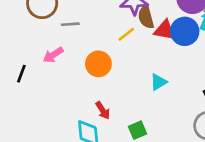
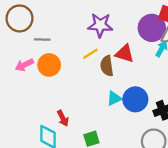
brown semicircle: (146, 17) -> (107, 66), moved
blue circle: (185, 31) -> (135, 99), moved
orange circle: (98, 64) -> (49, 65), moved

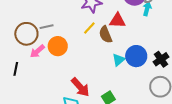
brown circle: (20, 18) -> (26, 34), moved
red arrow: (63, 118) -> (80, 87), size x1.5

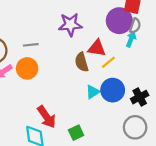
gray line: (47, 27) -> (31, 45), moved
yellow line: (89, 28) -> (108, 62), moved

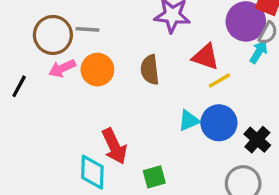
gray line: (31, 45) -> (87, 29), moved
brown semicircle: (82, 62) -> (150, 70), moved
black cross: (140, 97) -> (257, 140), turned -30

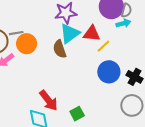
cyan arrow: (259, 52) -> (123, 23), turned 56
orange circle: (97, 70) -> (27, 44), moved
cyan triangle: (189, 121) -> (70, 33), moved, size x1.5

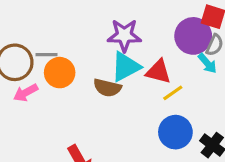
cyan arrow: (123, 23) -> (207, 63), turned 56
brown semicircle: (60, 49) -> (107, 88), turned -66

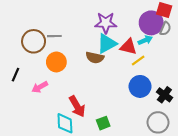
cyan arrow: (207, 63) -> (145, 40), moved, turned -72
orange circle: (60, 73) -> (56, 62), moved
pink arrow: (26, 93) -> (40, 87), moved

